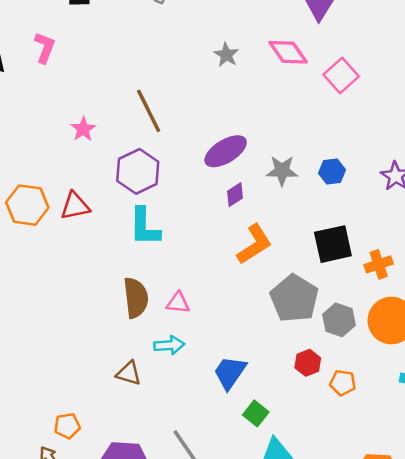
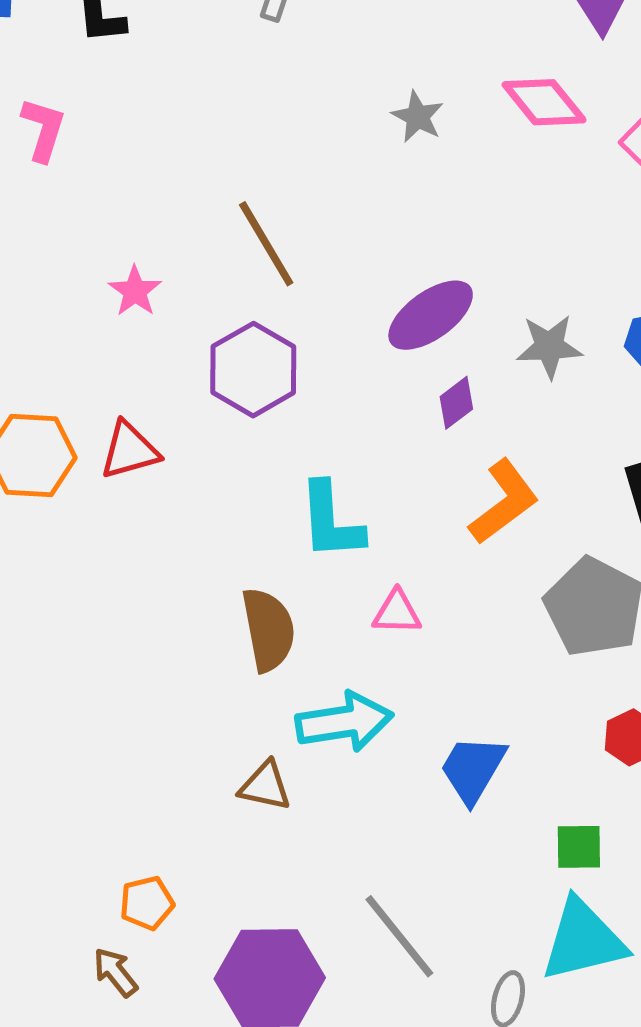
cyan L-shape: (145, 227) -> (331, 521), moved
pink triangle: (178, 303) -> (397, 612), moved
cyan arrow: (169, 345) -> (344, 722), size x1.5
green square: (256, 413) -> (579, 847), moved, turned -35

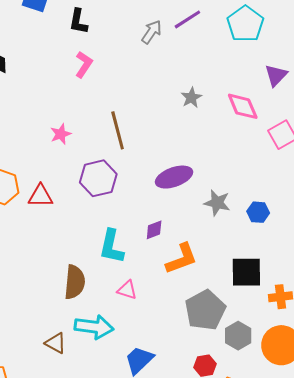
pink L-shape: (43, 129) -> (84, 64), moved
purple diamond: (456, 403) -> (154, 230), moved

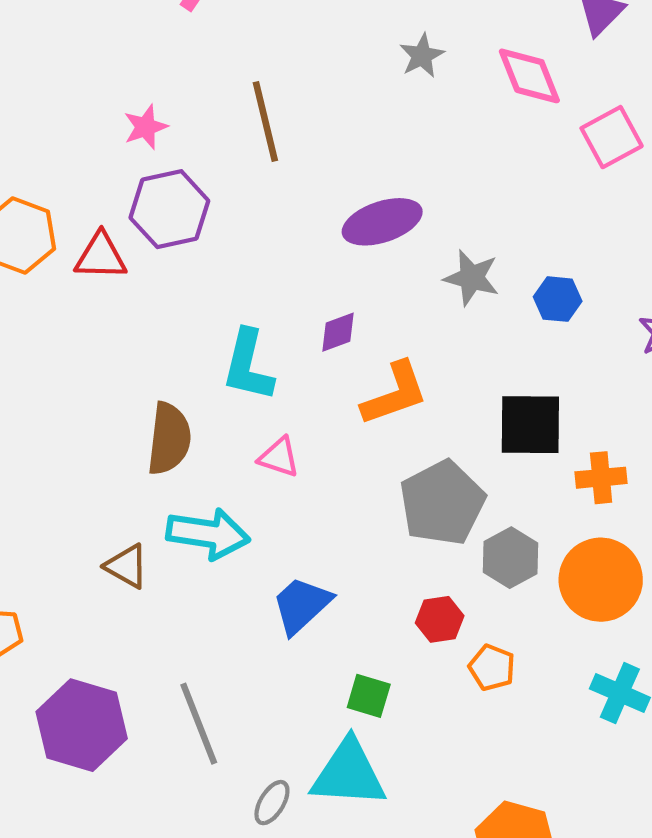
purple hexagon: (98, 178) -> (169, 209), moved

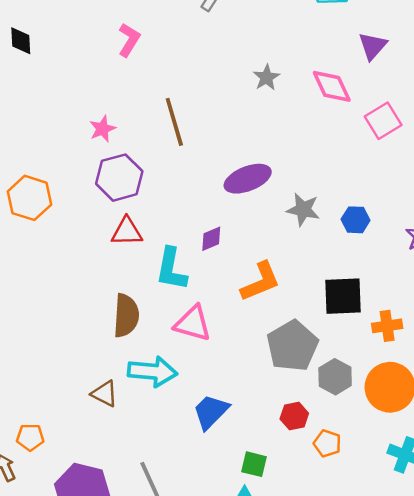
red triangle: (101, 256) -> (127, 232), moved
purple diamond: (338, 332) -> (211, 239), moved
pink triangle: (279, 457) -> (193, 323), size x1.5

